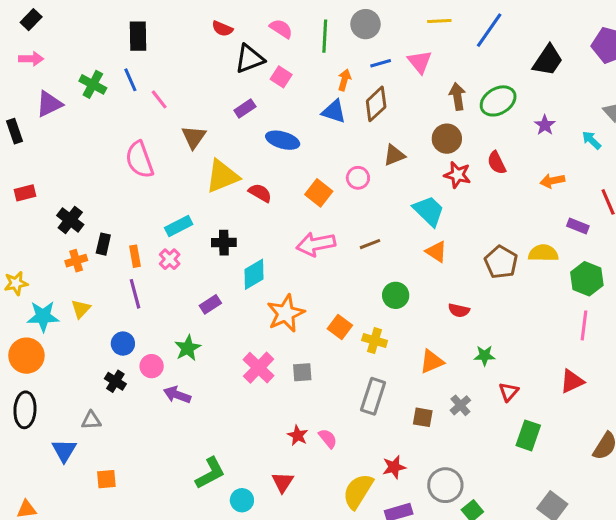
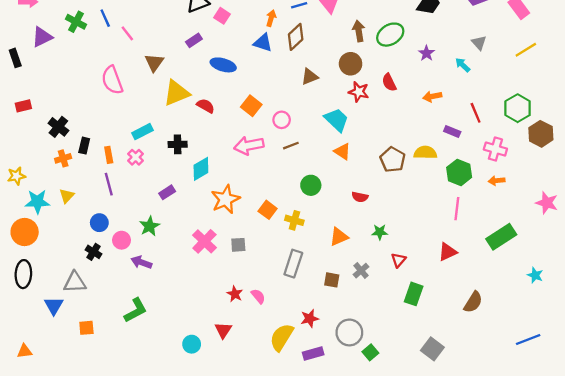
pink circle: (358, 178) -> (282, 120), moved
gray triangle: (91, 420) -> (75, 282), size x1.5
green L-shape: (210, 473) -> (136, 310), moved

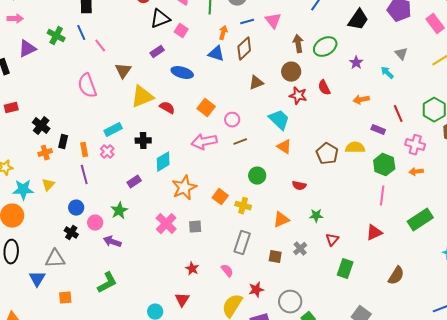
pink semicircle: (258, 296) -> (227, 271), moved

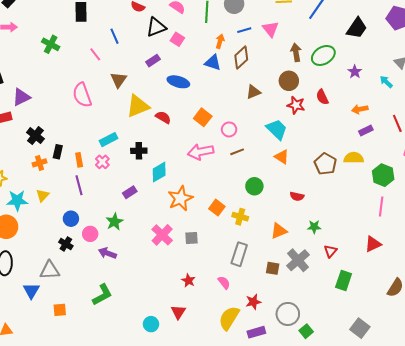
blue line: (81, 33) -> (115, 36), moved
purple triangle: (27, 49) -> (21, 97), moved
purple rectangle: (378, 130) -> (366, 130), moved, turned -48
gray cross: (300, 249) -> (298, 260), size x1.6

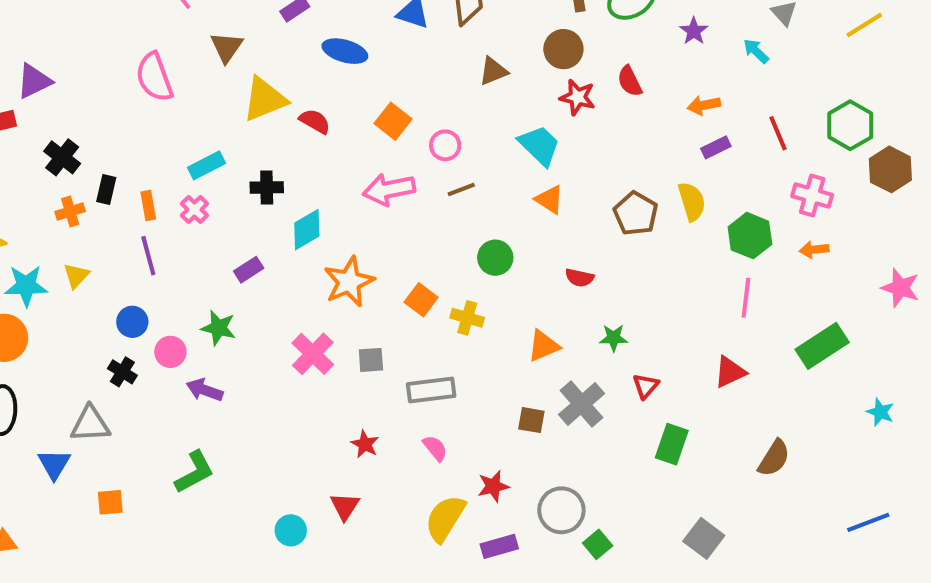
yellow semicircle: (354, 158) -> (692, 201), turned 72
green star: (115, 222) -> (219, 328), turned -30
gray rectangle: (239, 254) -> (431, 390), moved, turned 65

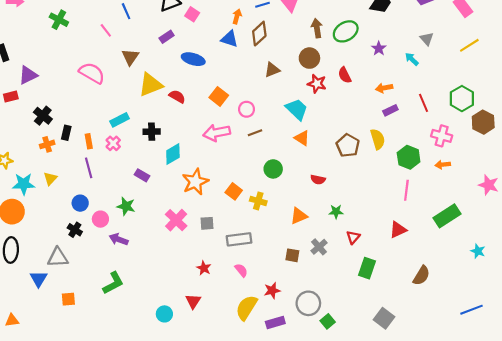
pink semicircle: (154, 77) -> (92, 73), turned 140
purple rectangle: (249, 270) -> (142, 175), turned 64
gray cross: (582, 404) -> (319, 247), size x0.7

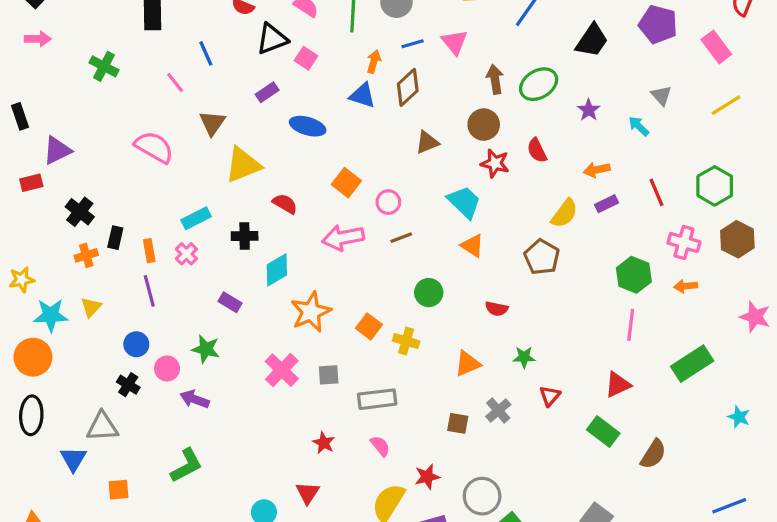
red semicircle: (177, 96) -> (285, 204), moved
brown hexagon: (483, 122) -> (737, 239), moved
yellow semicircle: (378, 139) -> (564, 213), moved, turned 54
green rectangle: (367, 268) -> (603, 431), moved, turned -72

